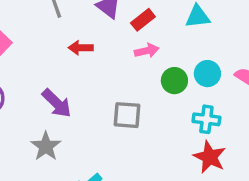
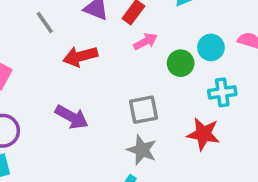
red arrow: (81, 48) -> (80, 56), size x1.4
gray star: (46, 146) -> (142, 150), moved
red star: (210, 157) -> (203, 134), moved

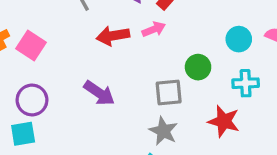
pink arrow: (146, 41) -> (154, 29), moved
green circle: (181, 63) -> (198, 67), moved

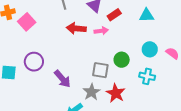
purple arrow: (99, 93) -> (62, 79), moved
purple circle: (32, 100) -> (34, 62), moved
red star: (224, 121) -> (116, 93), moved

